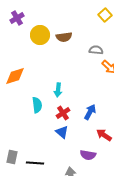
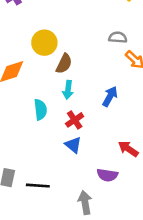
yellow circle: (40, 35) -> (44, 43), moved
brown semicircle: (64, 37) -> (64, 64), moved, turned -56
blue arrow: (90, 112) -> (110, 96), moved

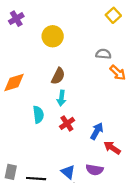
yellow circle: (44, 43) -> (53, 36), moved
blue arrow: (110, 96) -> (97, 131), moved
blue triangle: (73, 145) -> (68, 172), moved

